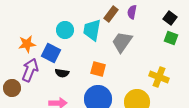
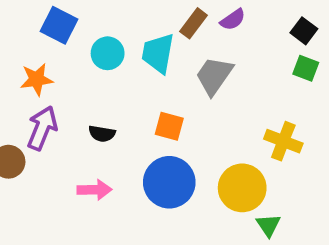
purple semicircle: (132, 12) -> (233, 20), turned -136
blue square: (51, 53) -> (59, 25), moved

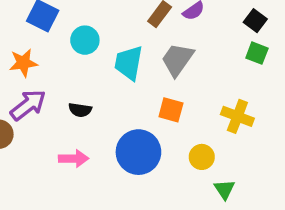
cyan trapezoid: (158, 53) -> (129, 63), moved
orange square: (169, 126) -> (171, 110), moved
purple arrow: (42, 128) -> (28, 105), turned 30
yellow circle: (242, 188) -> (202, 157), size x0.6

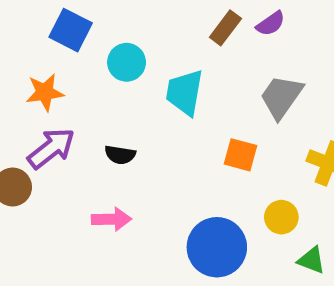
gray trapezoid: (177, 60) -> (281, 97), moved
blue circle: (138, 152) -> (217, 247), moved
green triangle: (224, 189) -> (311, 260), turned -35

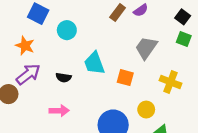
orange star: (45, 92) -> (25, 46), turned 30
cyan trapezoid: (185, 92) -> (94, 63), moved, turned -30

